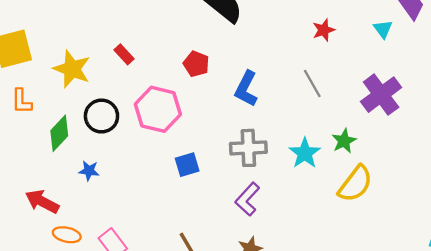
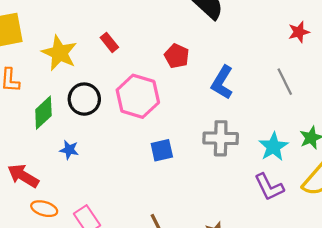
purple L-shape: (247, 199) -> (269, 187), moved, turned -72

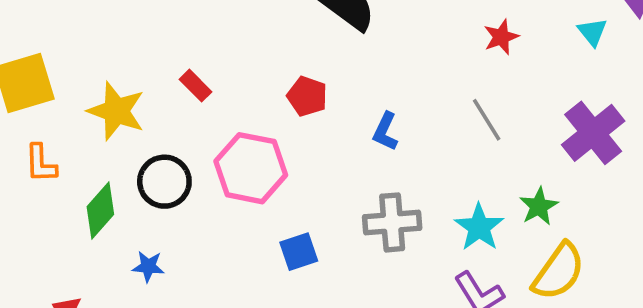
blue L-shape: (222, 82) -> (385, 132), size x0.7

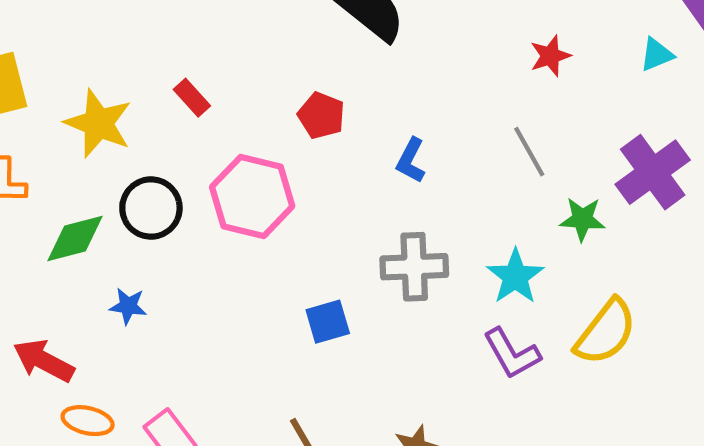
cyan triangle: (592, 32) -> (657, 55), turned 44
green star: (539, 206) -> (582, 219), moved, turned 30
green diamond: (100, 211) -> (75, 238), turned 32
blue square: (299, 252) -> (328, 322), moved

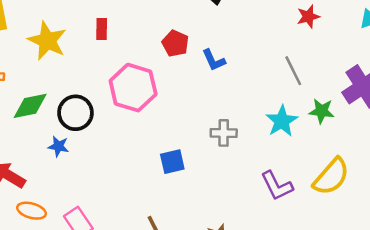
red rectangle: (192, 98) -> (102, 29), turned 40
blue L-shape: (411, 160) -> (214, 60), moved, turned -55
black circle: (151, 208) -> (75, 113), moved
gray cross: (414, 267) -> (224, 133), size x0.7
cyan star: (515, 276) -> (282, 121), moved

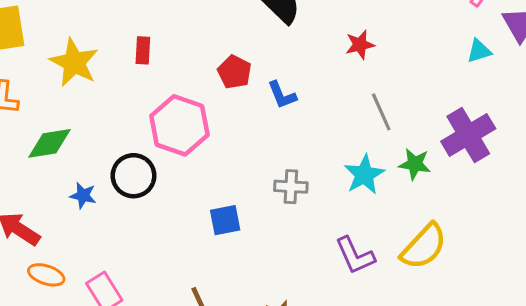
red star: (308, 17) -> (360, 45), moved
black circle: (75, 113) -> (133, 176), moved

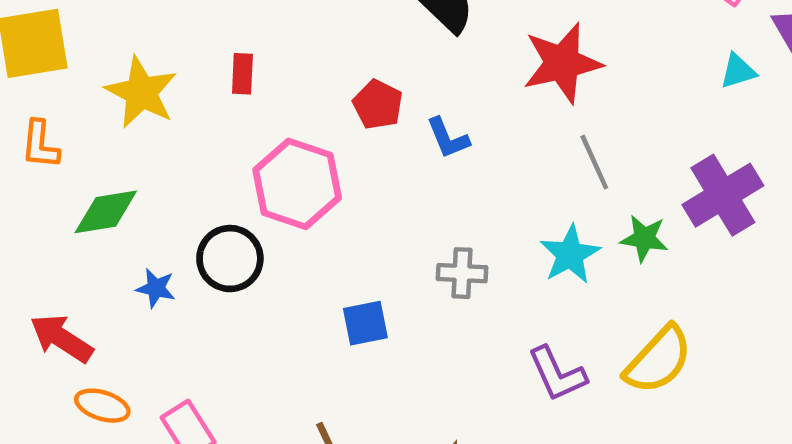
red star: (360, 45) -> (562, 63), size x1.8

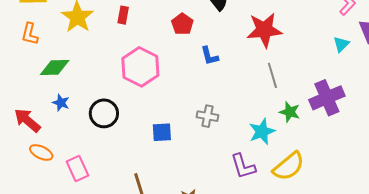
cyan triangle: (738, 71) -> (341, 44), turned -36
red pentagon: (378, 105) -> (182, 24), moved
cyan star: (570, 254) -> (262, 131), moved
black circle: (230, 259) -> (104, 113), moved
blue star: (156, 288) -> (61, 103), moved

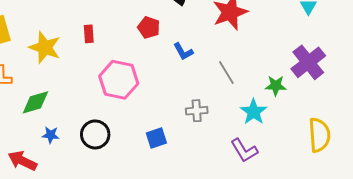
gray line: (272, 75) -> (226, 73), moved
yellow semicircle: (289, 166) -> (319, 135), moved, turned -40

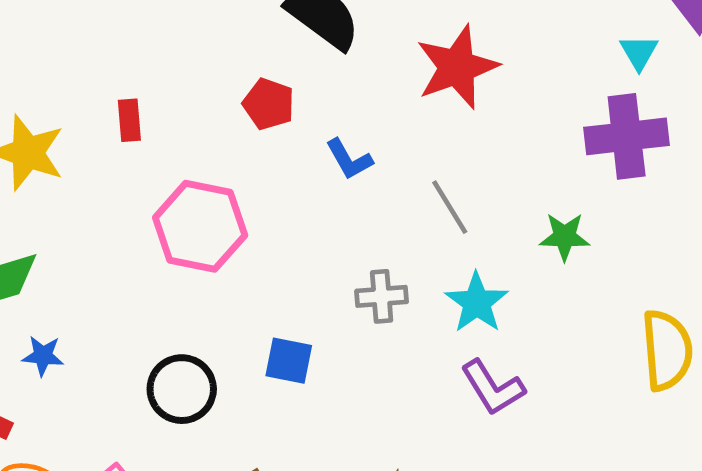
purple cross: (308, 62) -> (627, 136), moved, turned 32
cyan star: (254, 112) -> (477, 303), moved
black circle: (95, 134) -> (182, 389), moved
blue square: (156, 138) -> (289, 361), turned 30

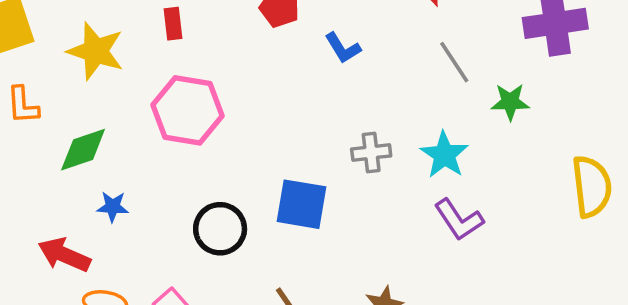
gray line: (450, 207) -> (454, 62), moved
pink hexagon: (200, 226) -> (187, 110), moved
blue square: (289, 361) -> (302, 204), size x1.4

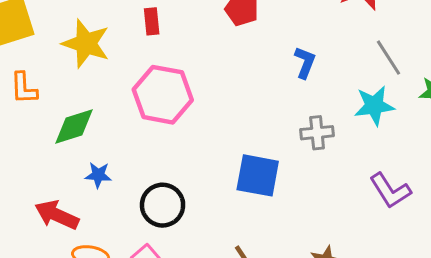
blue L-shape: (343, 48) -> (305, 63), moved, turned -128
cyan star: (444, 155) -> (374, 106), moved, turned 30
black circle: (220, 229) -> (163, 205), moved

